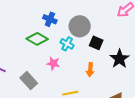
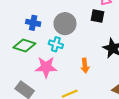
black square: (96, 43) -> (97, 16), moved
pink star: (53, 63) -> (46, 67), size x1.5

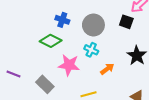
cyan cross: (56, 44) -> (91, 50), moved
orange arrow: (85, 66) -> (107, 69), turned -128

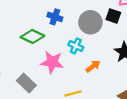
blue cross: (62, 20) -> (55, 17), moved
gray circle: (93, 25) -> (90, 22), moved

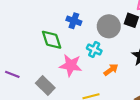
green diamond: (32, 36) -> (52, 40), turned 45

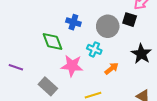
purple line: (12, 74) -> (16, 67), moved

